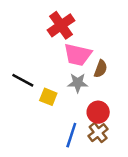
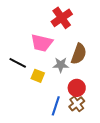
red cross: (61, 25) -> (62, 18), moved
pink trapezoid: (78, 55) -> (42, 43), moved
brown semicircle: (101, 69) -> (79, 54), size x1.5

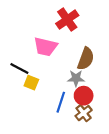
gray star: (61, 65) -> (76, 78), moved
yellow square: (38, 76) -> (31, 83), moved
blue line: (56, 106) -> (61, 102), moved

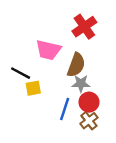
red cross: (67, 20) -> (84, 27), moved
brown semicircle: (86, 59) -> (76, 65), moved
yellow square: (31, 83) -> (33, 88), turned -32

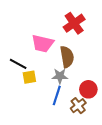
brown semicircle: (76, 65) -> (67, 57), turned -30
gray star: (81, 84) -> (60, 76), moved
red circle: (89, 102) -> (88, 89), moved

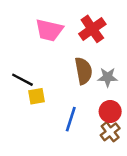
pink trapezoid: (43, 44) -> (49, 30), moved
gray star: (60, 76) -> (108, 77), moved
brown cross: (78, 106) -> (110, 132), moved

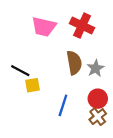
red cross: (92, 29) -> (82, 26), turned -30
gray star: (108, 77) -> (95, 68), turned -30

